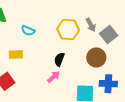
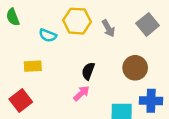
gray arrow: (91, 25) -> (108, 28), moved
yellow hexagon: (68, 30) -> (77, 21), moved
gray square: (109, 35) -> (148, 24), moved

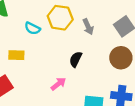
brown circle: (135, 68) -> (121, 58), moved
black semicircle: (88, 71) -> (76, 59), moved

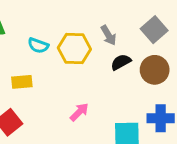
yellow hexagon: (60, 18) -> (74, 48), moved
black semicircle: (76, 59) -> (121, 62), moved, turned 42

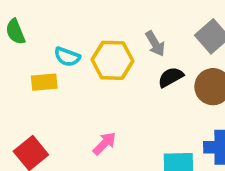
yellow rectangle: (22, 82) -> (44, 82), moved
pink arrow: (79, 112) -> (104, 144), moved

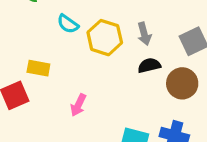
yellow rectangle: (44, 82) -> (38, 68), moved
pink arrow: (104, 144) -> (78, 105), turned 145

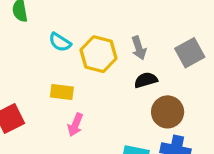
yellow rectangle: (38, 68) -> (62, 92), moved
brown circle: (182, 83) -> (168, 112), moved

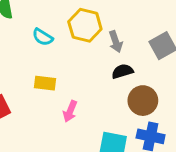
yellow hexagon: (99, 54) -> (85, 25), moved
pink arrow: (75, 125) -> (70, 111), moved

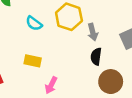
black semicircle: (122, 71) -> (96, 57), turned -70

